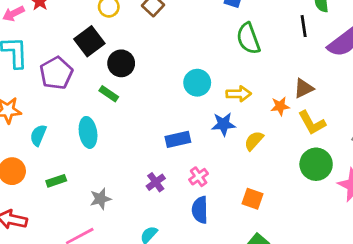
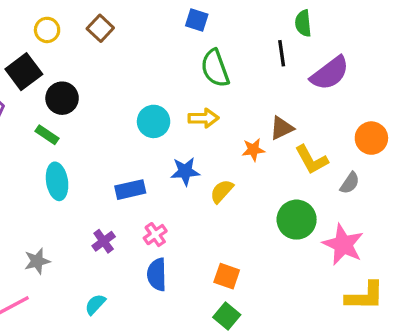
yellow arrow: (239, 94) -> (203, 118), moved
yellow L-shape: (312, 123) -> (312, 160), moved
cyan ellipse: (88, 132) -> (57, 181), moved
orange square: (252, 199) -> (227, 276), moved

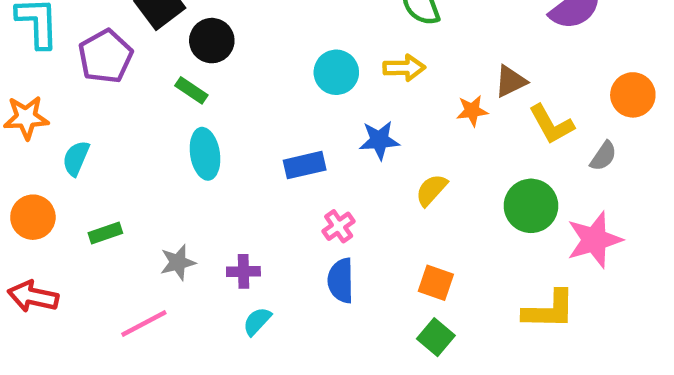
yellow semicircle: (222, 191) -> (431, 190), moved
purple cross: (104, 241) -> (243, 271), moved, turned 35
pink star: (343, 245) -> (594, 240), turned 30
yellow L-shape: (365, 296) -> (549, 310), moved

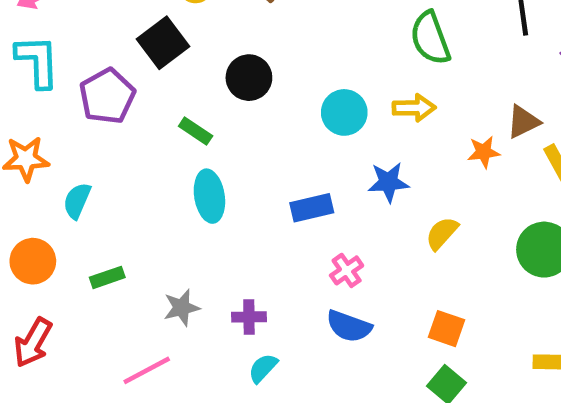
black circle: (212, 41) -> (249, 78), moved
blue semicircle: (341, 281) -> (349, 326), turned -69
red arrow: (33, 296) -> (33, 343), turned -72

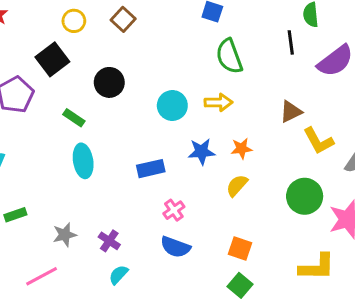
orange star: (484, 152) -> (242, 149), moved
purple cross: (249, 317) -> (109, 241), turned 35

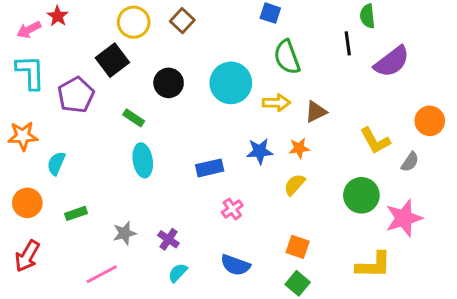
yellow circle: (74, 21) -> (134, 22), size x1.4
cyan circle: (172, 105) -> (231, 83), moved, size x1.4
brown triangle: (291, 112) -> (316, 112), moved
blue semicircle: (175, 247) -> (235, 265), moved

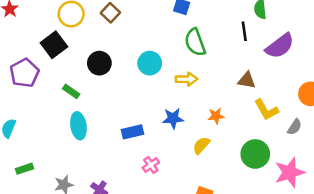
cyan circle: (231, 83) -> (150, 63), size x0.7
brown triangle: (316, 112) -> (247, 80), moved, turned 36
orange star: (299, 148) -> (216, 116), moved

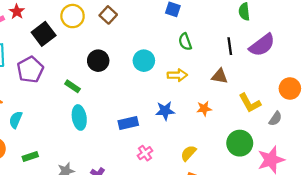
black line: (244, 31) -> (230, 46), moved
green semicircle: (195, 42) -> (185, 42), size x0.7
black square: (54, 45) -> (44, 34), moved
brown triangle: (247, 80) -> (220, 76), moved
yellow semicircle: (201, 145) -> (188, 153), moved

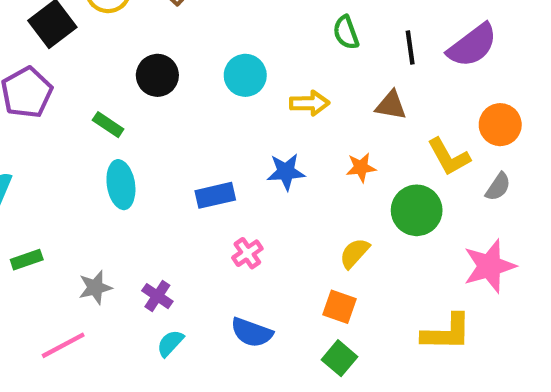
green semicircle: (185, 42) -> (346, 32), moved
orange circle: (290, 89) -> (500, 125), moved
green circle: (240, 143) -> (417, 210), moved
yellow semicircle: (188, 153) -> (355, 253), moved

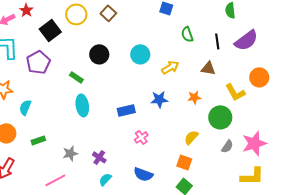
yellow arrow: (310, 103) -> (170, 67), turned -30
gray semicircle: (498, 187) -> (227, 146), moved
yellow L-shape: (447, 332) -> (252, 176), moved

